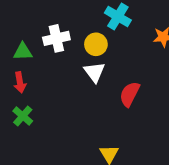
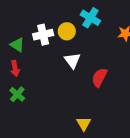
yellow circle: (96, 44) -> (67, 31), moved
green triangle: (23, 52) -> (17, 45), turned 35

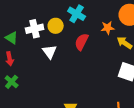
white triangle: (72, 61) -> (50, 52), moved
red semicircle: (99, 77) -> (82, 42), moved

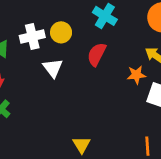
cyan cross: (77, 14) -> (105, 16), moved
orange star: (108, 28) -> (136, 75), moved

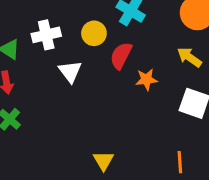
yellow circle: (61, 32) -> (94, 33), moved
orange star: (136, 75) -> (146, 79), moved

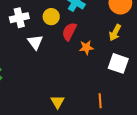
yellow arrow: (189, 57) -> (115, 33), turned -98
orange line: (180, 162) -> (100, 101), moved

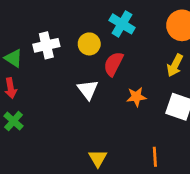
white triangle: (35, 42) -> (88, 90), moved
orange star: (86, 47) -> (136, 97), moved

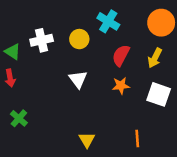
red semicircle: (113, 64) -> (121, 55), moved
green cross: (14, 121) -> (19, 118), moved

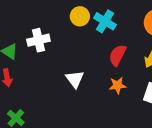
yellow circle: (79, 39) -> (80, 16), moved

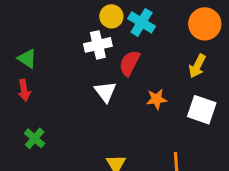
white cross: (38, 40) -> (98, 45), moved
red semicircle: (118, 55) -> (129, 63), moved

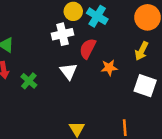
orange star: (157, 99) -> (109, 68), moved
green cross: (35, 138) -> (29, 81), moved

